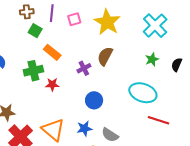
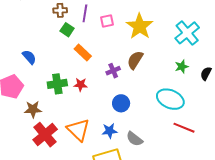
green cross: (33, 71) -> (57, 84), moved

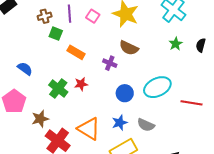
pink square: (107, 21) -> (93, 16), turned -32
brown semicircle: (135, 60) -> (129, 48), turned -84
purple cross: (113, 71) -> (110, 63), turned -32
green cross: (57, 84) -> (58, 89), turned -30
cyan ellipse: (170, 99) -> (157, 87), moved, turned -36

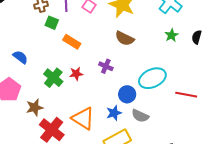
purple cross: (110, 63) -> (106, 66), moved
blue circle: (125, 93) -> (127, 94), moved

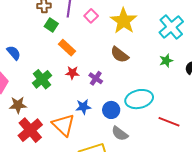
red star: (76, 74) -> (72, 73), moved
blue star: (114, 113) -> (83, 107), moved

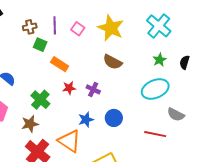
cyan ellipse: (139, 99) -> (155, 89), moved
brown star: (18, 105) -> (30, 124), moved
red line: (169, 122) -> (155, 134), moved
gray semicircle: (120, 134) -> (176, 115), moved

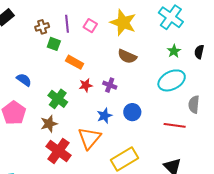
gray semicircle: (176, 115) -> (194, 105), turned 72
orange triangle: (69, 141) -> (89, 138), turned 40

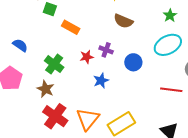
red star: (86, 85) -> (87, 57), moved
blue circle: (132, 112) -> (133, 62), moved
brown star: (49, 124) -> (46, 89), turned -30
orange triangle: (89, 138) -> (88, 119), moved

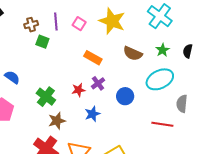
brown semicircle: (123, 21) -> (133, 53), moved
orange rectangle: (71, 27) -> (93, 58), moved
purple cross: (106, 50) -> (98, 83), turned 32
brown star: (46, 89) -> (57, 121), moved, turned 30

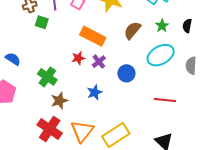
brown semicircle: (133, 53) -> (132, 30), turned 108
orange rectangle: (93, 58) -> (93, 36), size x1.4
red star: (78, 90) -> (78, 58), moved
gray semicircle: (182, 104) -> (191, 66), moved

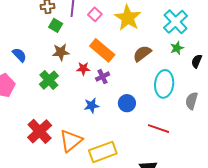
green star: (162, 26) -> (177, 48), moved
cyan ellipse: (161, 55) -> (164, 84), turned -68
blue circle: (126, 73) -> (127, 103), moved
brown star: (59, 101) -> (61, 52), moved

